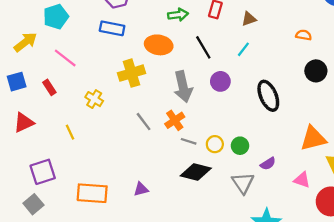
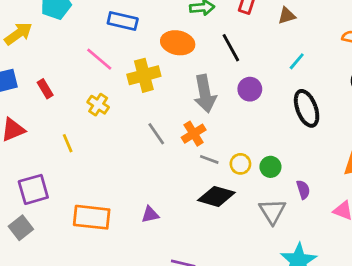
cyan line: (243, 49) -> (297, 61), moved
pink line: (65, 58) -> (99, 59), moved
purple semicircle: (268, 164) -> (303, 190), turned -77

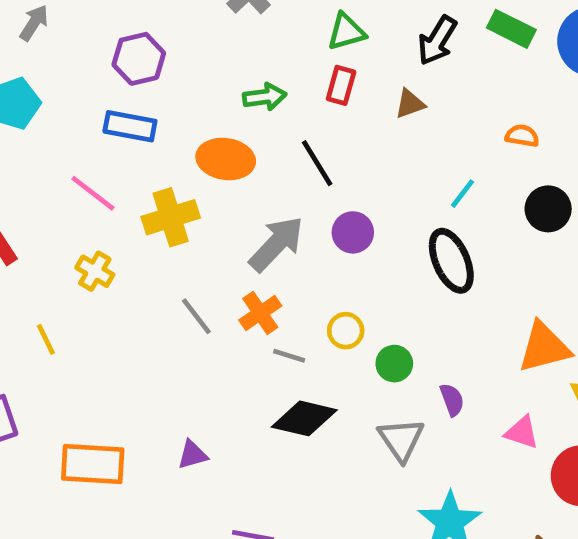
cyan line: (297, 61) -> (462, 194), moved
gray arrow: (205, 94) -> (276, 244), turned -123
yellow circle: (240, 164) -> (346, 331), moved

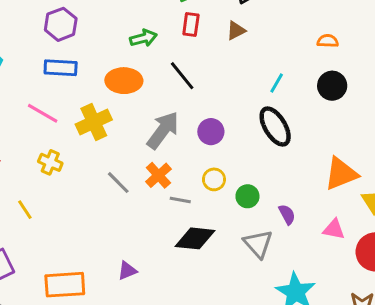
orange semicircle: (522, 136) -> (328, 41), moved
purple circle: (353, 232) -> (211, 132), moved

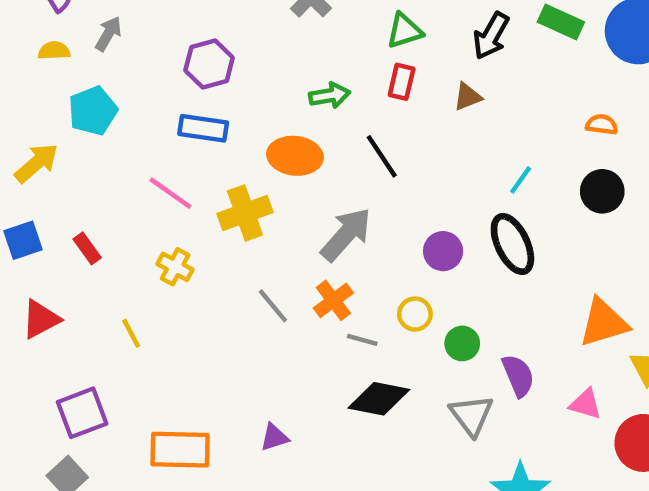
purple circle: (211, 132) -> (443, 251), moved
purple semicircle: (287, 214) -> (518, 376), size x1.4

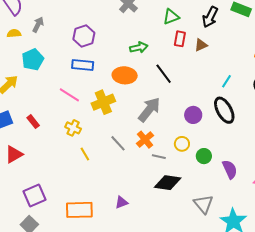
red rectangle: (402, 82) -> (180, 39), moved
yellow line: (131, 333) -> (85, 154), moved
gray triangle: (471, 415) -> (203, 204), moved

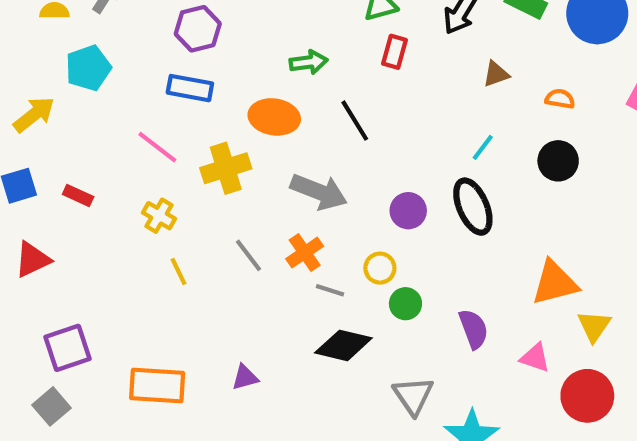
brown triangle: (201, 45) -> (496, 74), moved
gray arrow: (149, 110) -> (319, 192), turned 68
red rectangle: (33, 122) -> (78, 195), turned -32
green circle: (204, 156) -> (405, 304), moved

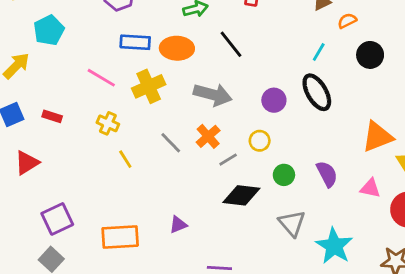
blue rectangle: (190, 88) -> (135, 42), moved
orange semicircle: (560, 99) -> (347, 21), moved, turned -30
gray line: (330, 290) -> (228, 160), turned -42
green circle: (405, 304) -> (284, 175), moved

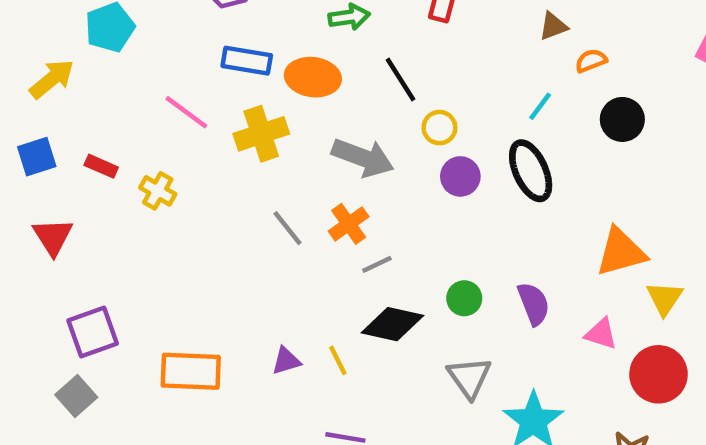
yellow cross: (108, 123) -> (158, 191), moved
yellow circle: (260, 141) -> (439, 128), moved
yellow line: (125, 159) -> (338, 360), moved
red triangle: (27, 163) -> (53, 237), turned -36

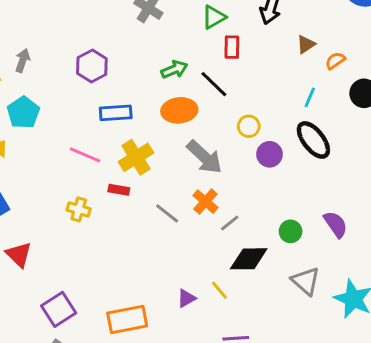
orange ellipse: (313, 77) -> (179, 110), moved
black line: (400, 79) -> (214, 84), moved
gray arrow: (363, 158) -> (204, 157), turned 36
red rectangle: (101, 166) -> (119, 190), moved

